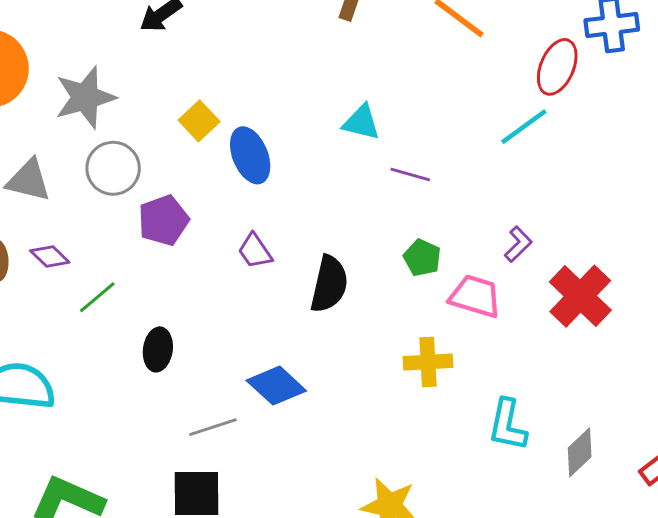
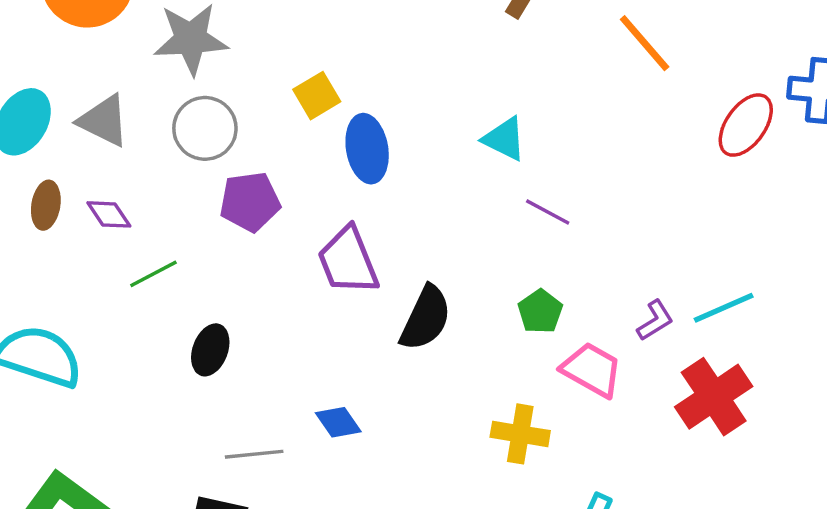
cyan line: (524, 127) -> (724, 308), moved
purple trapezoid: (255, 251) -> (348, 261), size x1.6
blue diamond: (276, 386) -> (338, 422), size x0.7

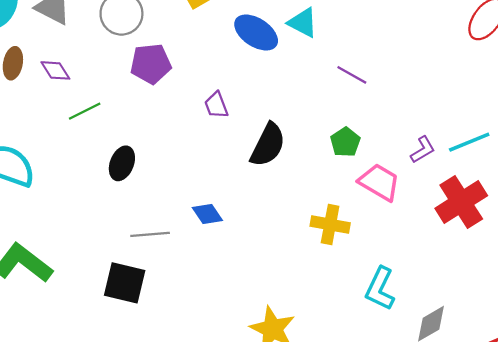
cyan triangle: (504, 139) -> (303, 23), moved
blue ellipse: (367, 149) -> (256, 33), moved, turned -48
purple trapezoid: (348, 261) -> (216, 105), size x0.6

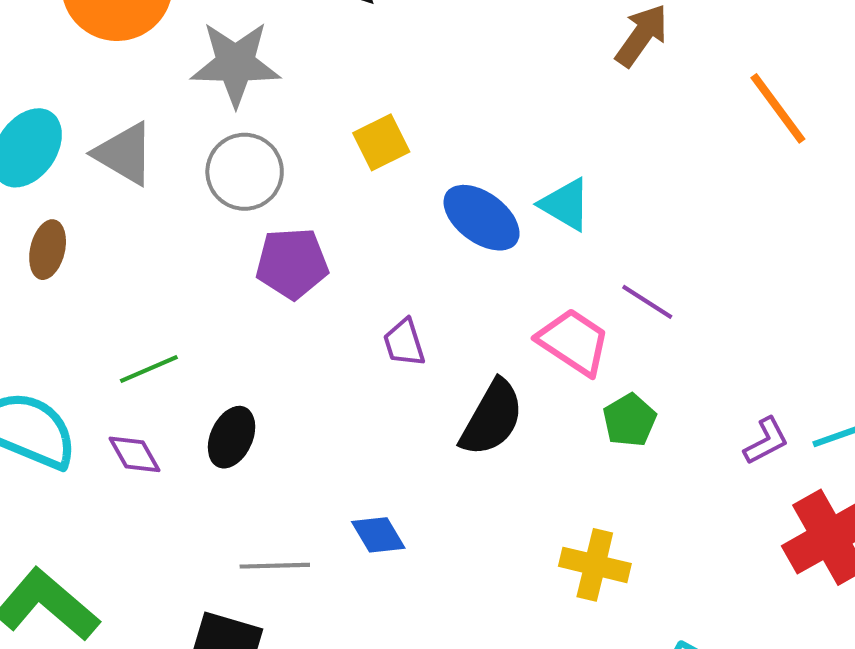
purple diamond: (55, 70) -> (135, 454), moved
green line: (85, 111) -> (149, 369), moved
pink trapezoid: (379, 182) -> (574, 342), moved

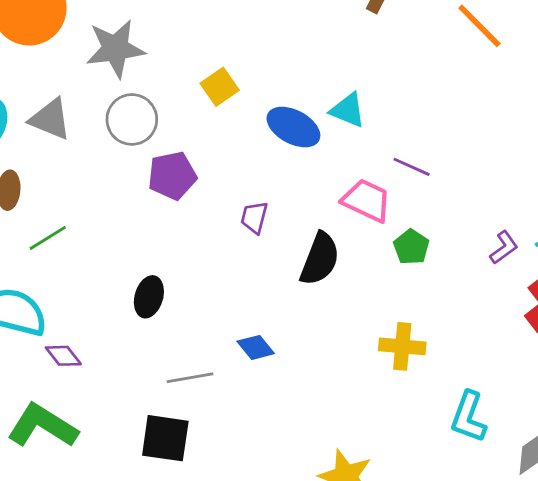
purple trapezoid: (404, 343) -> (254, 217), turned 40
green line: (149, 369) -> (48, 238), moved
purple diamond: (135, 454) -> (63, 356), moved

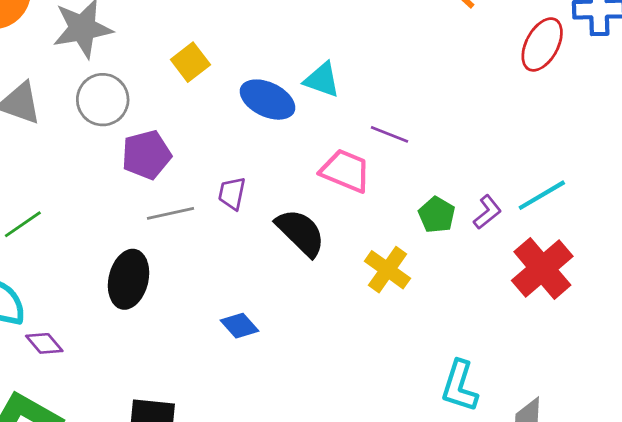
green pentagon: (411, 247) -> (437, 215), moved
black semicircle: (320, 259) -> (301, 232), turned -64
black ellipse: (149, 297) -> (129, 279), size x1.4
yellow cross: (402, 346) -> (387, 270), moved, turned 33
gray line: (190, 378) -> (170, 213), moved

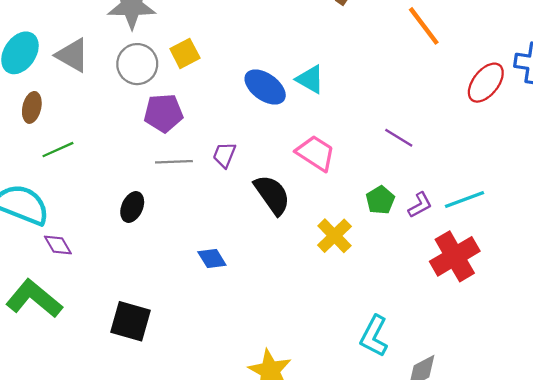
yellow square: (190, 62) -> (185, 53), moved
purple line: (390, 134) -> (399, 138), moved
black ellipse: (129, 279) -> (132, 207), size x0.7

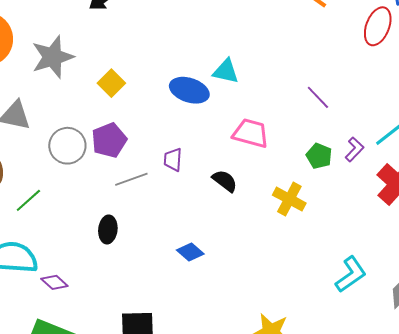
gray circle: (137, 64) -> (67, 146), moved
purple line: (399, 138) -> (318, 97), turned 32
black semicircle: (272, 195) -> (225, 181), size x0.7
cyan L-shape: (374, 336) -> (351, 274), turned -135

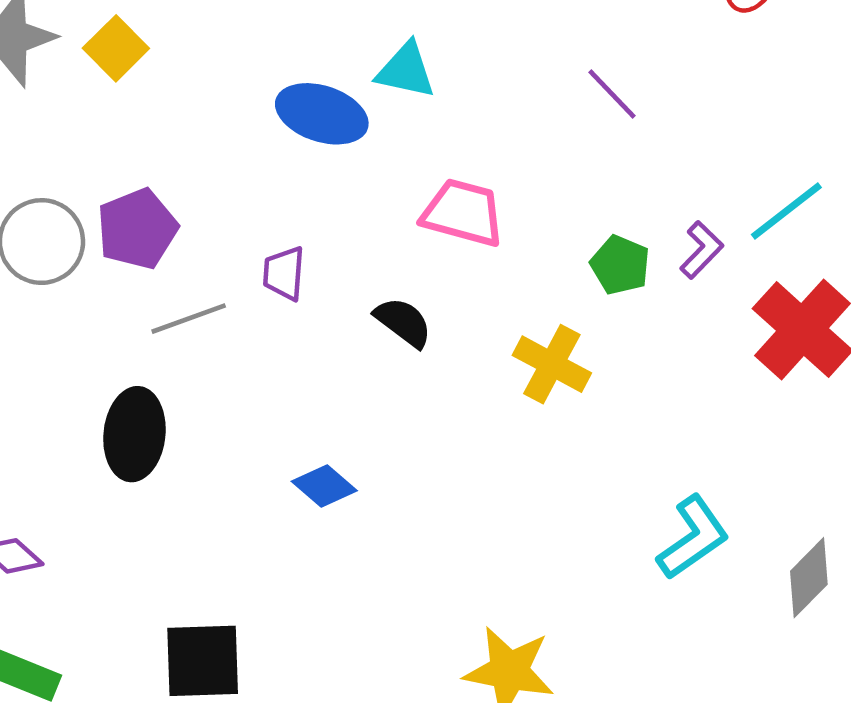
yellow square: (111, 83) -> (116, 48), moved
purple line: (318, 97) -> (612, 94), moved
black ellipse: (108, 229) -> (134, 434), size x1.4

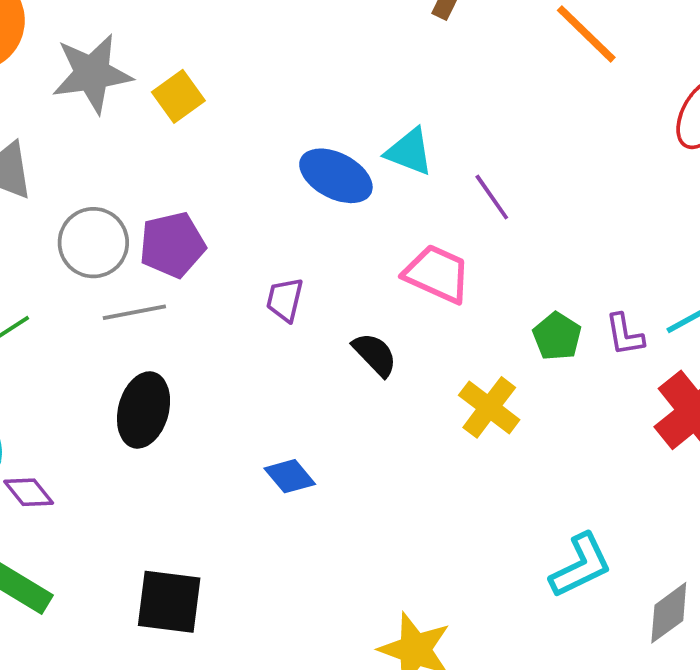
purple line: (612, 94) -> (492, 197), moved
purple L-shape: (702, 250) -> (625, 335), turned 117
gray line: (189, 319) -> (134, 312), moved

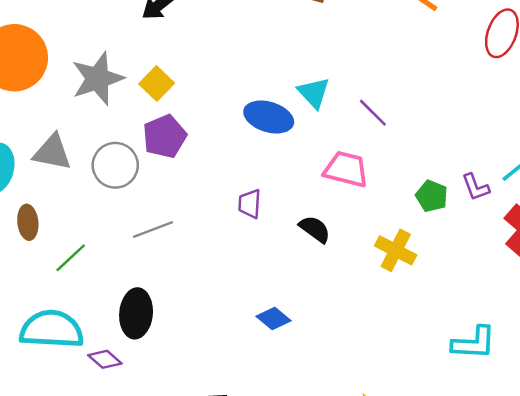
cyan triangle: (409, 152) -> (314, 93), turned 36
gray circle: (93, 243) -> (115, 165), moved
purple pentagon: (172, 245) -> (165, 136), moved
black ellipse: (144, 410) -> (136, 313), moved
cyan L-shape: (581, 566) -> (474, 343), turned 39

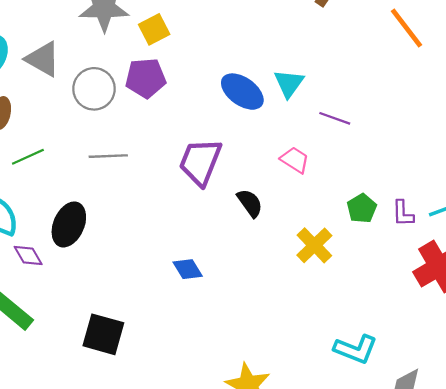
purple line: (373, 113) -> (335, 118), turned -44
pink trapezoid: (346, 169) -> (295, 160), size x0.7
purple trapezoid: (250, 204) -> (200, 162), size x1.8

